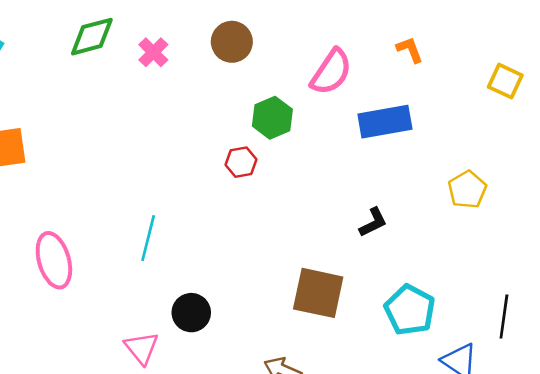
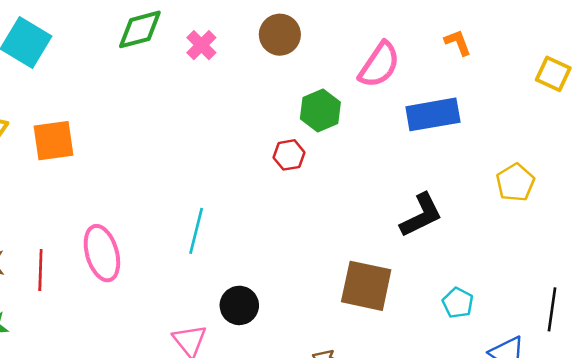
black L-shape: (373, 222) -> (421, 215), size x1.5
cyan pentagon: (410, 310) -> (458, 303), size x0.6

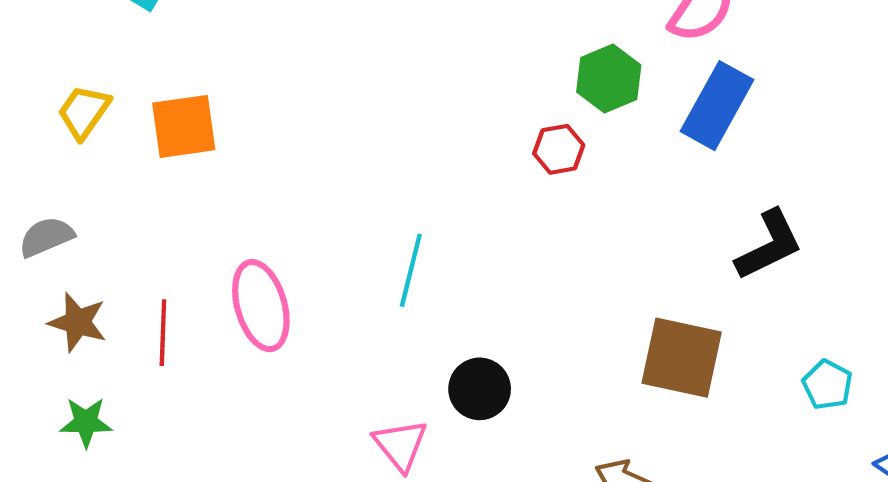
blue rectangle: (433, 114) -> (717, 106), moved, turned -51

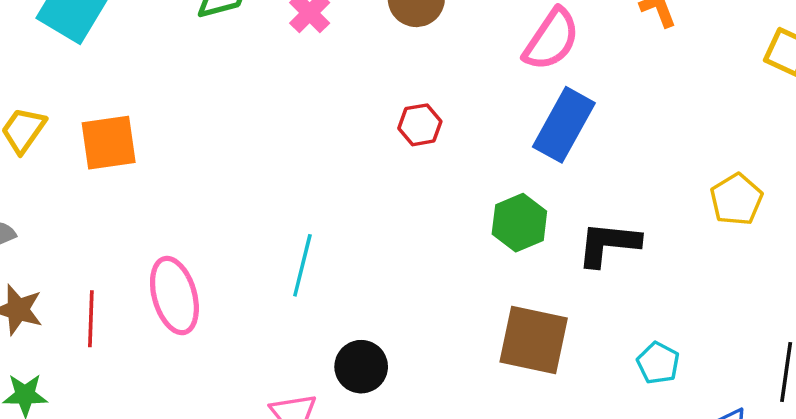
green hexagon: (609, 79) -> (519, 223), moved
red hexagon: (559, 149) -> (420, 125), moved
black L-shape: (769, 245) -> (608, 244), turned -148

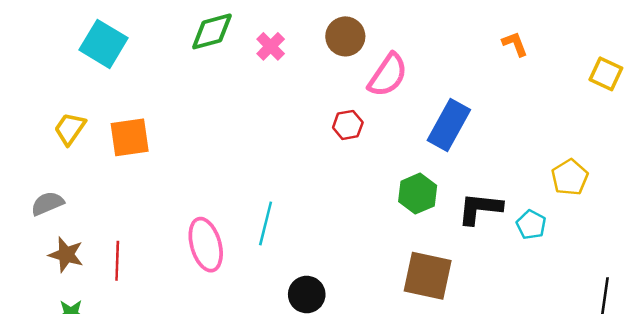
pink semicircle: (551, 39) -> (388, 75), moved
pink ellipse: (174, 296) -> (206, 245), moved
cyan pentagon: (658, 363) -> (531, 225), moved

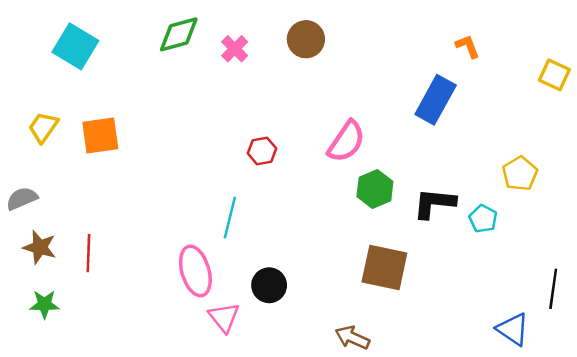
pink semicircle: (388, 75) -> (346, 141), moved
red hexagon: (348, 125) -> (262, 151), moved
blue rectangle: (449, 125) -> (436, 100), moved
pink ellipse: (206, 245) -> (195, 271), moved

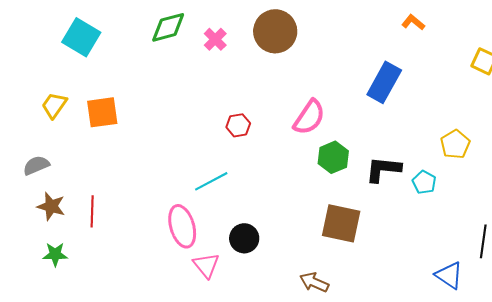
brown circle: (306, 39) -> (275, 31), size x1.4
orange L-shape: (468, 46) -> (413, 22), moved, turned -30
cyan line: (230, 218) -> (211, 181), turned 48

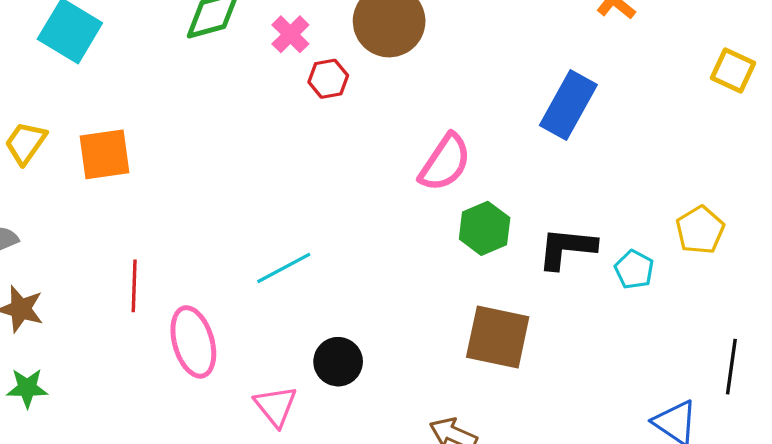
red hexagon: (238, 125) -> (328, 79), moved
yellow pentagon: (455, 144) -> (700, 230), moved
red line: (92, 211) -> (134, 286), moved
pink ellipse: (182, 226) -> (193, 342), moved

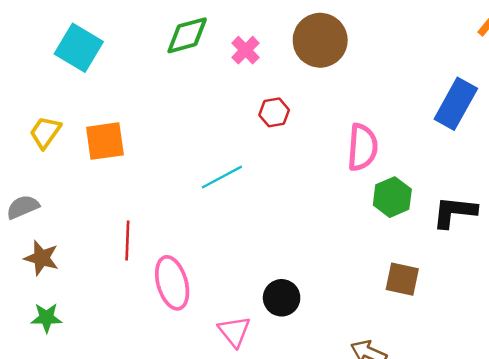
red hexagon: (328, 79) -> (274, 112), moved
pink semicircle: (445, 163) -> (362, 147), turned -30
cyan line: (284, 268) -> (222, 177), moved
brown square: (498, 337) -> (402, 279), size x0.7

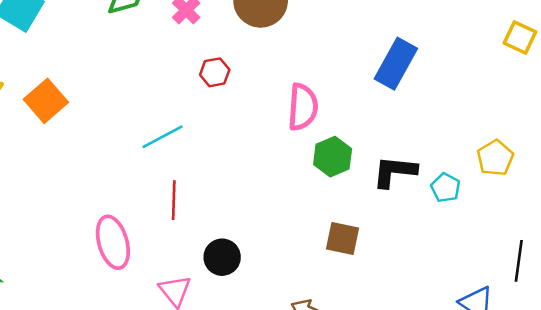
orange square: (105, 141) -> (46, 101), turned -33
red line: (127, 241) -> (174, 200), moved

